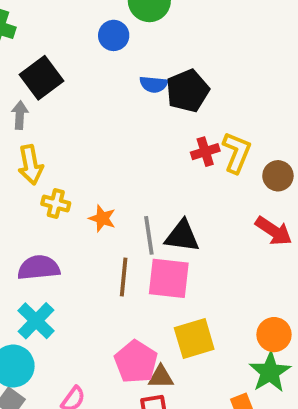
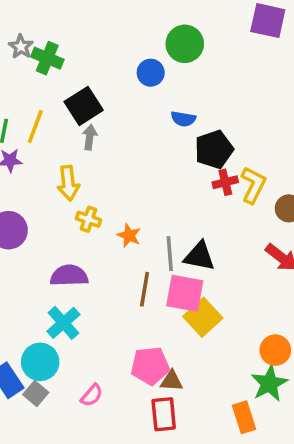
black pentagon: (188, 91) -> (214, 149), moved
gray arrow: (20, 115) -> (90, 137), moved
yellow square: (194, 338) -> (203, 317), moved, turned -30
pink pentagon: (136, 362) -> (150, 366), turned 30

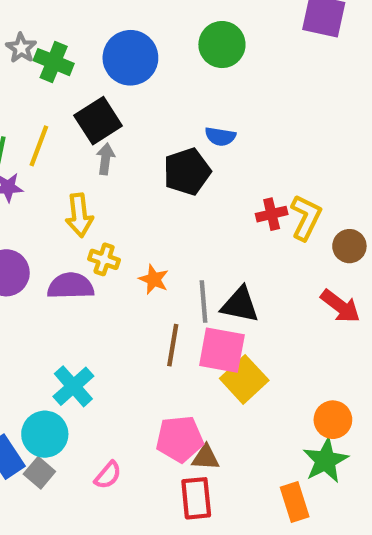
blue circle: (151, 73) -> (130, 58), moved, size x1.6
black pentagon: (214, 149) -> (187, 172), moved
purple semicircle: (69, 276) -> (71, 286), moved

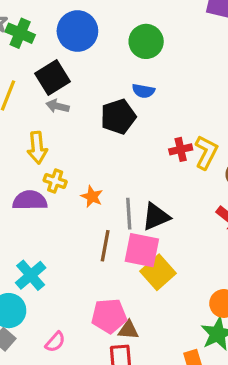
green circle: (222, 45) -> (146, 41), moved
gray arrow: (105, 159) -> (58, 106), turned -85
black triangle: (240, 305) -> (156, 217), turned -36

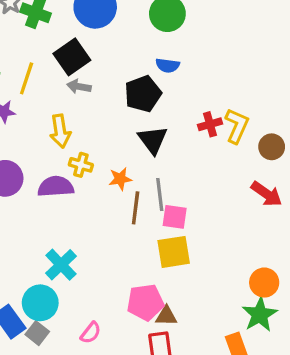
orange star: (92, 197) -> (120, 179), turned -30
black triangle: (156, 217) -> (153, 140), moved, turned -40
brown line: (105, 246) -> (136, 208), moved
pink square: (142, 250) -> (175, 217), moved, size x0.7
yellow square: (158, 272) -> (174, 252), moved, turned 36

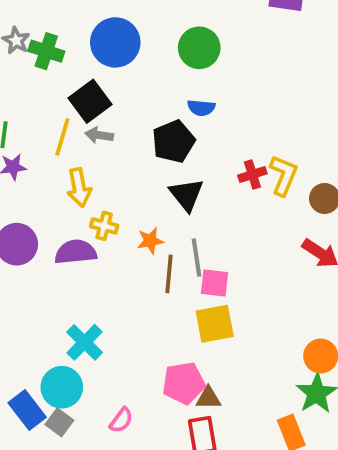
yellow line: (27, 78) -> (62, 137), moved

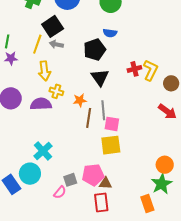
gray square: (59, 422) -> (70, 180), moved, turned 32

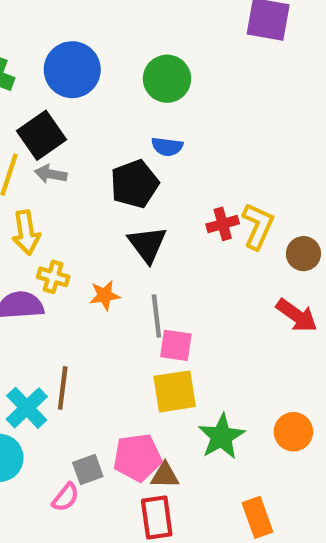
brown line: (89, 118) -> (63, 388), moved
green star: (162, 184) -> (221, 437), moved

